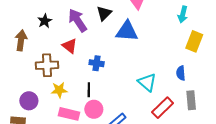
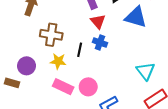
red triangle: (70, 46) -> (98, 21), moved
black line: (89, 90) -> (80, 50), moved

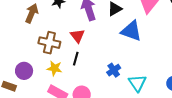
red triangle: (98, 21) -> (77, 36), moved
blue cross: (100, 42) -> (114, 70), moved, turned 32

